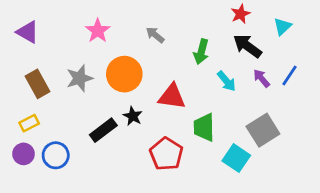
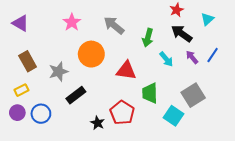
gray arrow: (155, 35) -> (114, 25), size x1.5
gray star: (79, 78) -> (58, 72), moved
black star: (133, 116) -> (97, 123), moved

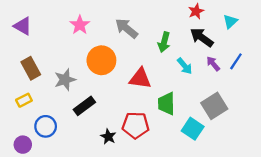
purple circle: (17, 113) -> (23, 145), moved
red pentagon: (122, 113) -> (136, 125), turned -30

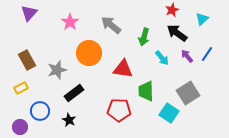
purple triangle: (23, 26) -> (29, 13), moved, turned 42
black star: (108, 137) -> (69, 120), moved

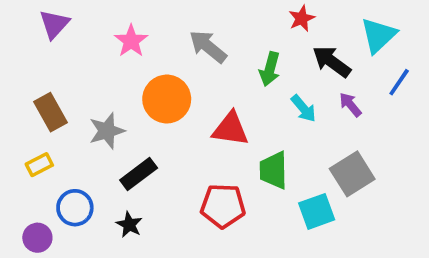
red star: (172, 10) -> (302, 18), moved
cyan triangle: (202, 19) -> (378, 35), size x1.5
blue line: (207, 54) -> (399, 82), moved
cyan square: (169, 113) -> (317, 211), turned 36

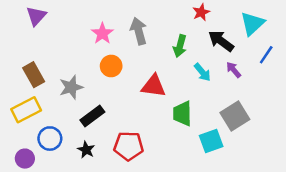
pink star: (131, 41) -> (102, 33), moved
gray arrow: (208, 47) -> (139, 31), turned 36
orange circle: (167, 99) -> (111, 66), size x0.7
yellow rectangle: (39, 165) -> (26, 110), size x1.6
red pentagon: (223, 206) -> (129, 146), moved

